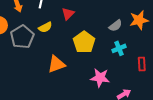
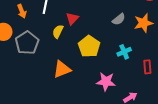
gray semicircle: (116, 26) -> (119, 19), moved
yellow semicircle: (45, 27) -> (58, 32), moved, turned 144

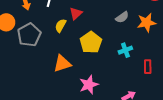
pink star: (106, 82) -> (89, 85), moved, turned -30

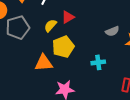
yellow pentagon: (91, 42) -> (63, 47), moved
cyan cross: (125, 50) -> (98, 62), moved

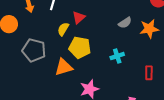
gray pentagon: (18, 28) -> (34, 50), moved, turned -30
yellow pentagon: (63, 47) -> (80, 47), turned -30

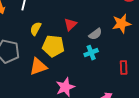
red triangle: (79, 17) -> (70, 24), moved
gray semicircle: (125, 23) -> (95, 34), moved

